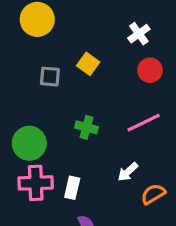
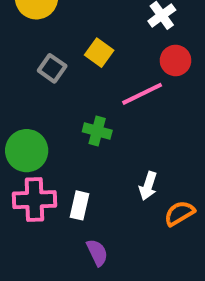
gray square: (50, 77) -> (52, 68), turned 30
pink line: (144, 123) -> (142, 94), moved
white arrow: (128, 172) -> (148, 186), turned -30

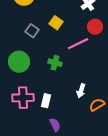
green circle: (27, 151) -> (19, 62), moved

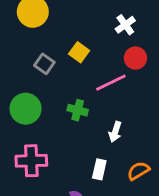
white arrow: (81, 91) -> (115, 132), moved
white rectangle: (46, 101) -> (99, 169), moved

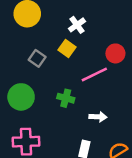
white cross: (125, 25) -> (77, 25), moved
white arrow: (115, 132) -> (98, 117), turned -105

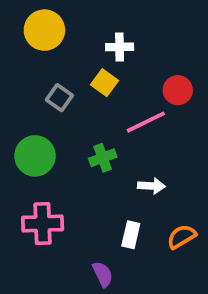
white cross: (77, 25) -> (120, 47), turned 35
green cross: (66, 98) -> (103, 158), turned -35

